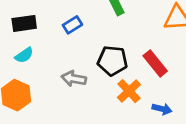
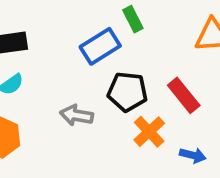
blue rectangle: (72, 25) -> (100, 46), moved, size x1.5

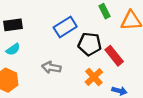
green rectangle: (133, 19) -> (105, 11), moved
black pentagon: (127, 92) -> (90, 44), moved

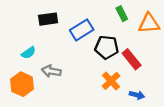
black rectangle: (13, 25) -> (48, 19), moved
gray arrow: (51, 67) -> (51, 71), moved

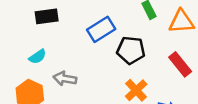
black rectangle: (48, 19) -> (47, 16), moved
red rectangle: (132, 59) -> (180, 64), moved

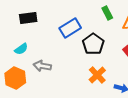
black pentagon: (131, 50) -> (93, 44), turned 30

